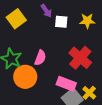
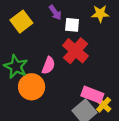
yellow star: (87, 21) -> (100, 14), moved
red cross: (80, 58) -> (75, 51), moved
pink rectangle: (66, 84) -> (92, 95), moved

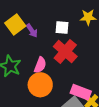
purple arrow: (55, 13) -> (32, 31), moved
orange circle: (32, 87) -> (40, 85), moved

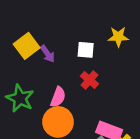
red cross: (65, 51) -> (89, 80), size x0.6

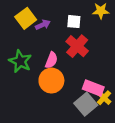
purple arrow: (48, 54) -> (43, 25), turned -80
red cross: (89, 80) -> (77, 46), size x1.5

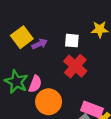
pink semicircle: (51, 60) -> (35, 84), moved

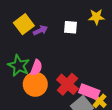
red cross: (75, 66) -> (67, 84), moved
orange circle: (49, 102) -> (35, 84), moved

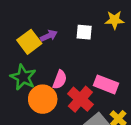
yellow square: (24, 24) -> (29, 42), moved
pink semicircle: (36, 68) -> (60, 80), moved
pink rectangle: (89, 92) -> (106, 84), moved

